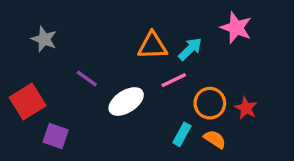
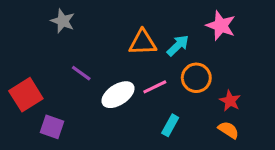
gray star: (44, 39) -> (63, 21), moved
pink line: (174, 80) -> (155, 87), moved
orange circle: (210, 103) -> (196, 78), moved
orange semicircle: (215, 139) -> (228, 130), moved

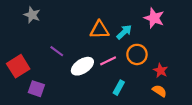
gray star: (63, 21) -> (32, 15), moved

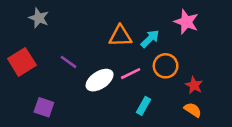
red square: (18, 66) -> (22, 62), moved

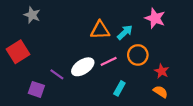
purple line: (69, 62) -> (57, 74), moved

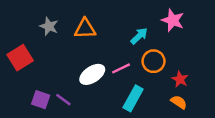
gray star: (32, 15) -> (49, 26), moved
orange triangle: (100, 30) -> (85, 29), moved
purple line: (57, 74) -> (63, 100), moved
cyan rectangle: (119, 88) -> (133, 98), size x1.5

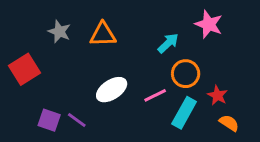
pink line: (121, 68) -> (155, 95), moved
cyan rectangle: (133, 98) -> (184, 113), moved
orange semicircle: (179, 102) -> (229, 123), moved

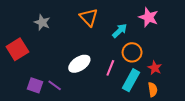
orange triangle: (103, 34) -> (89, 17), moved, turned 48
pink line: (155, 95) -> (110, 68), turned -42
orange semicircle: (229, 123) -> (153, 90), moved, turned 48

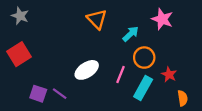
gray star: (42, 22) -> (20, 16), moved
orange semicircle: (153, 90) -> (183, 98), moved

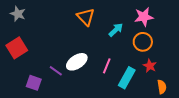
pink star: (162, 19) -> (144, 17), turned -30
orange circle: (144, 58) -> (143, 42), moved
purple line: (60, 94) -> (56, 71), moved

